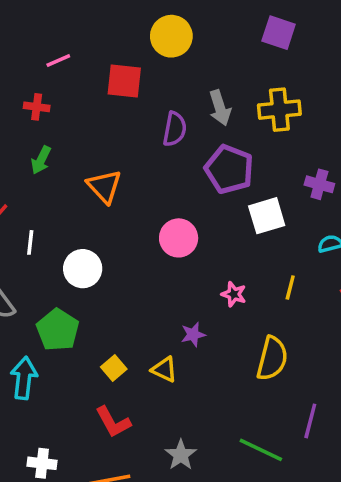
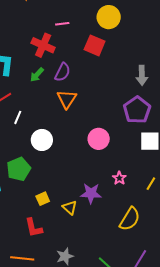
yellow circle: (171, 36) -> (109, 17), moved
red cross: (37, 107) -> (43, 45), size x1.6
purple semicircle: (175, 129) -> (63, 72), moved
purple star: (193, 335) -> (91, 193), size x1.5

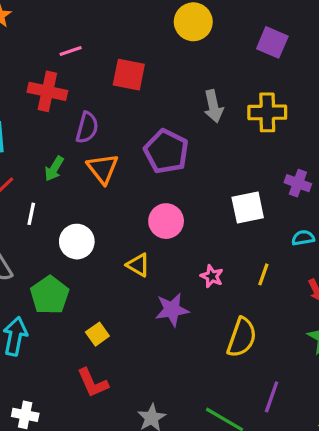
yellow circle: (109, 17) -> (193, 22), moved
green arrow: (37, 75) -> (54, 169), moved
purple pentagon: (137, 110) -> (166, 151), moved
yellow triangle: (70, 208) -> (138, 265), moved

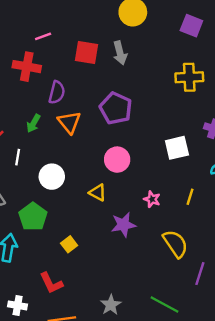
gray arrow: (213, 106) -> (120, 53), moved
yellow semicircle: (242, 337) -> (175, 244), turned -52
red L-shape: (93, 383) -> (51, 283), moved
purple line: (272, 397) -> (200, 274), moved

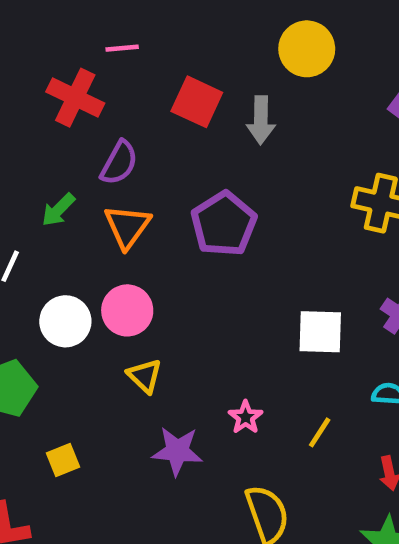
pink circle: (117, 160) -> (127, 310), moved

